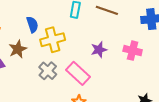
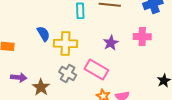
yellow cross: (53, 40) -> (66, 43), turned 30
brown star: (18, 49) -> (41, 87), moved

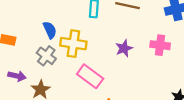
pink rectangle: (96, 69) -> (90, 76), moved
gray cross: (68, 73) -> (46, 56), moved

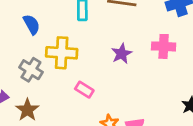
blue semicircle: (50, 30) -> (32, 24), moved
pink rectangle: (90, 76) -> (84, 90), size x0.6

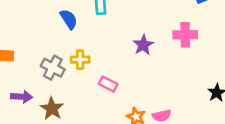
blue semicircle: (32, 24) -> (69, 19), moved
yellow cross: (62, 53) -> (80, 60), moved, size x0.6

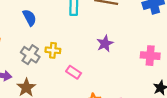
blue semicircle: (69, 19) -> (30, 18), moved
pink cross: (185, 35) -> (150, 56), moved

